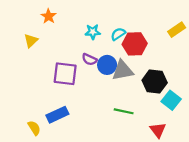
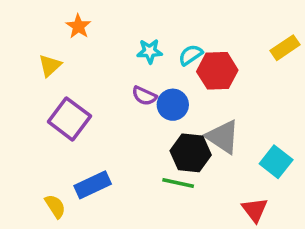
gray triangle: (123, 70) -> (223, 137), moved, turned 45
purple square: (65, 74) -> (69, 119), moved, turned 30
black hexagon: (155, 81) -> (191, 153), moved
green line: (124, 111) -> (178, 183), moved

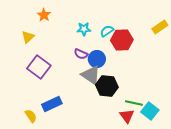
gray triangle: (223, 137) -> (91, 75), moved
cyan square: (276, 162) -> (150, 111), moved
green line: (178, 183) -> (134, 103), moved
red triangle: (255, 210) -> (127, 116), moved

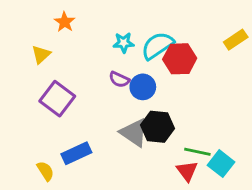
cyan semicircle: (107, 31) -> (158, 46), size x1.6
gray triangle: (91, 75) -> (134, 133), moved

